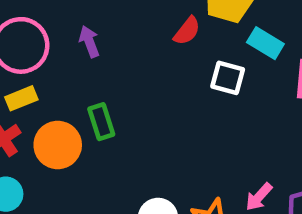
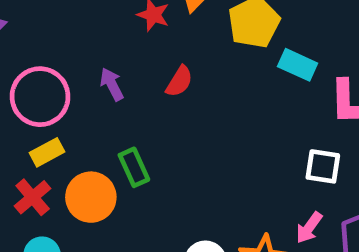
red semicircle: (187, 31) -> (179, 81), moved
white square: (228, 78) -> (323, 166), moved

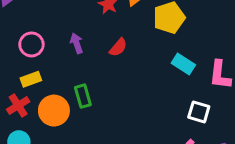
cyan rectangle: (298, 65) -> (183, 64), moved
pink circle: (40, 97) -> (31, 44), size x0.7

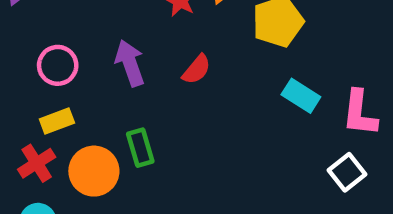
purple arrow: (77, 43) -> (130, 63), size x1.4
white square: (199, 112) -> (347, 172), moved, turned 35

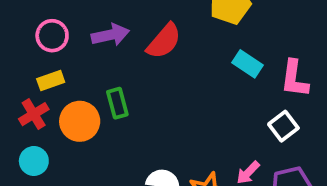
purple arrow: (130, 63) -> (110, 35), turned 96
red semicircle: (197, 69) -> (164, 41), size x1.5

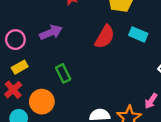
red semicircle: (164, 41) -> (105, 37), moved
orange circle: (80, 121) -> (42, 102), moved

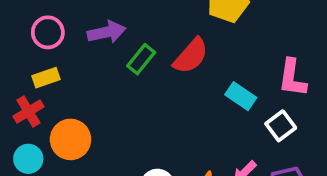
cyan rectangle: (138, 34) -> (241, 96), moved
green rectangle: (63, 73) -> (141, 59), moved, turned 54

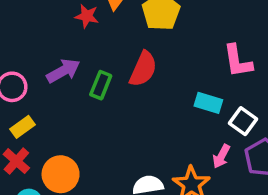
cyan rectangle: (241, 96) -> (208, 103), moved
white square: (281, 126) -> (243, 121), moved

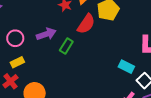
red semicircle: (143, 69) -> (86, 24), moved

